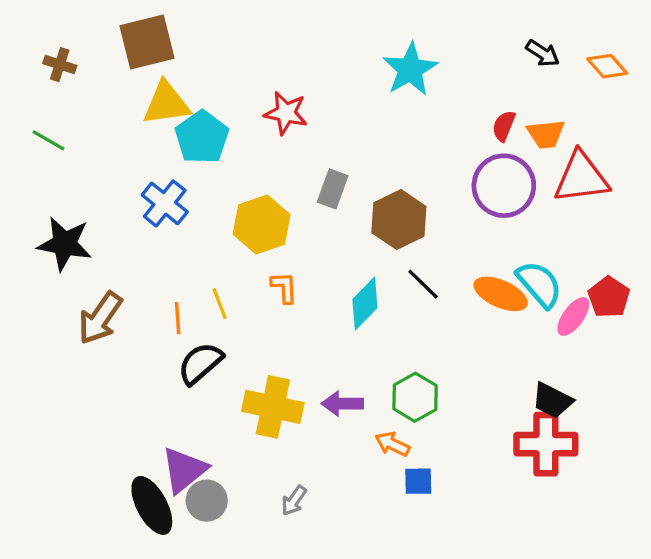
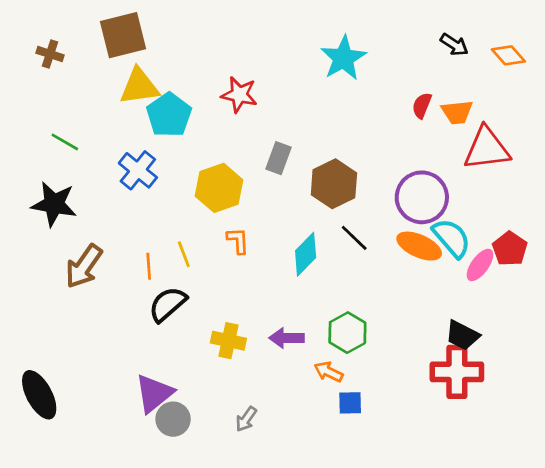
green line: (48, 140) -> (65, 142), moved
purple circle: (504, 186) -> (422, 197), moved
yellow cross: (273, 407) -> (228, 341), size x0.7
black ellipse: (152, 505) -> (39, 395), moved

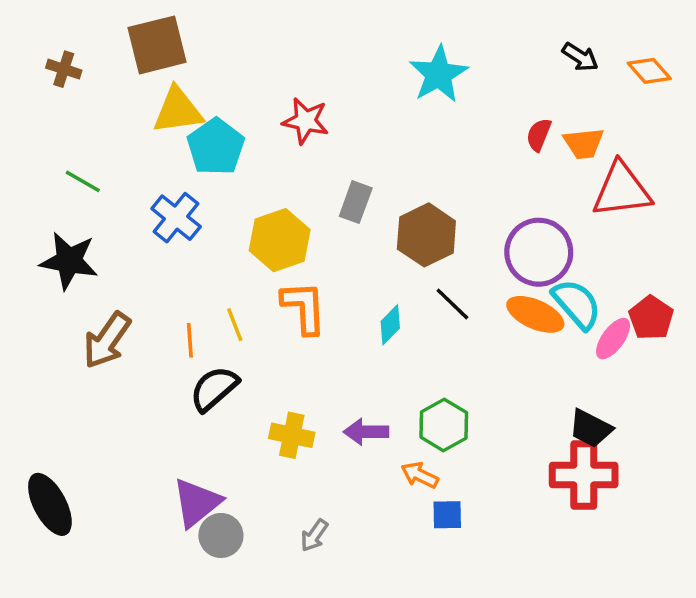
orange L-shape: (238, 241) -> (304, 307), size x1.6
cyan diamond: (306, 254) -> (390, 325), size x0.7

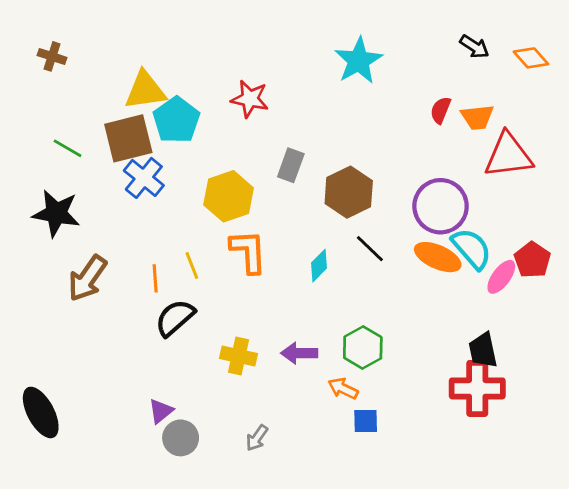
brown square: (157, 45) -> (128, 138), moved
black trapezoid: (591, 428) -> (483, 350), turned 51
purple triangle: (197, 503) -> (161, 411), size x0.6

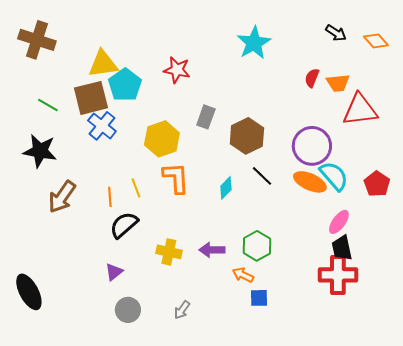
brown cross: (52, 56) -> (37, 40), size x1.8
pink ellipse: (501, 277) -> (339, 222), moved
purple triangle: (161, 411) -> (114, 272), moved

